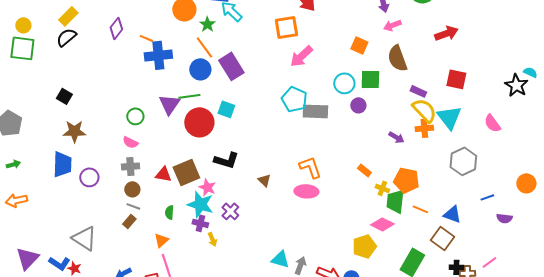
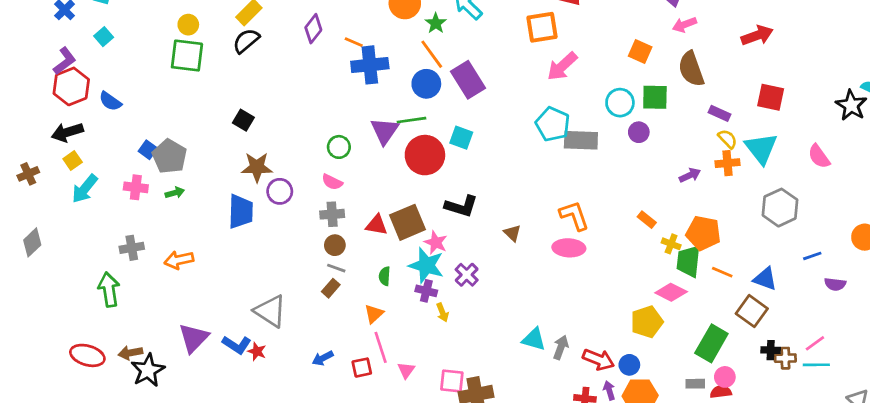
yellow semicircle: (424, 110) -> (728, 139), size x0.6
purple arrow: (396, 137) -> (690, 175), turned -56
green arrow: (13, 164) -> (175, 193), moved
purple circle: (89, 177) -> (280, 191), moved

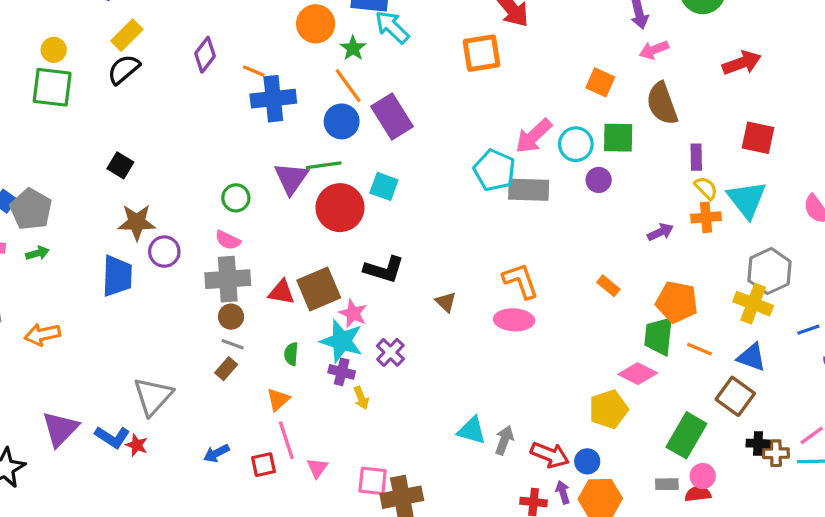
pink arrow: (562, 66) -> (534, 136), moved
purple rectangle: (719, 113) -> (696, 157), turned 65
gray cross: (332, 214) -> (228, 279), size x1.5
yellow cross: (671, 244) -> (753, 304), moved, size x1.6
gray triangle: (270, 311) -> (153, 396), turned 39

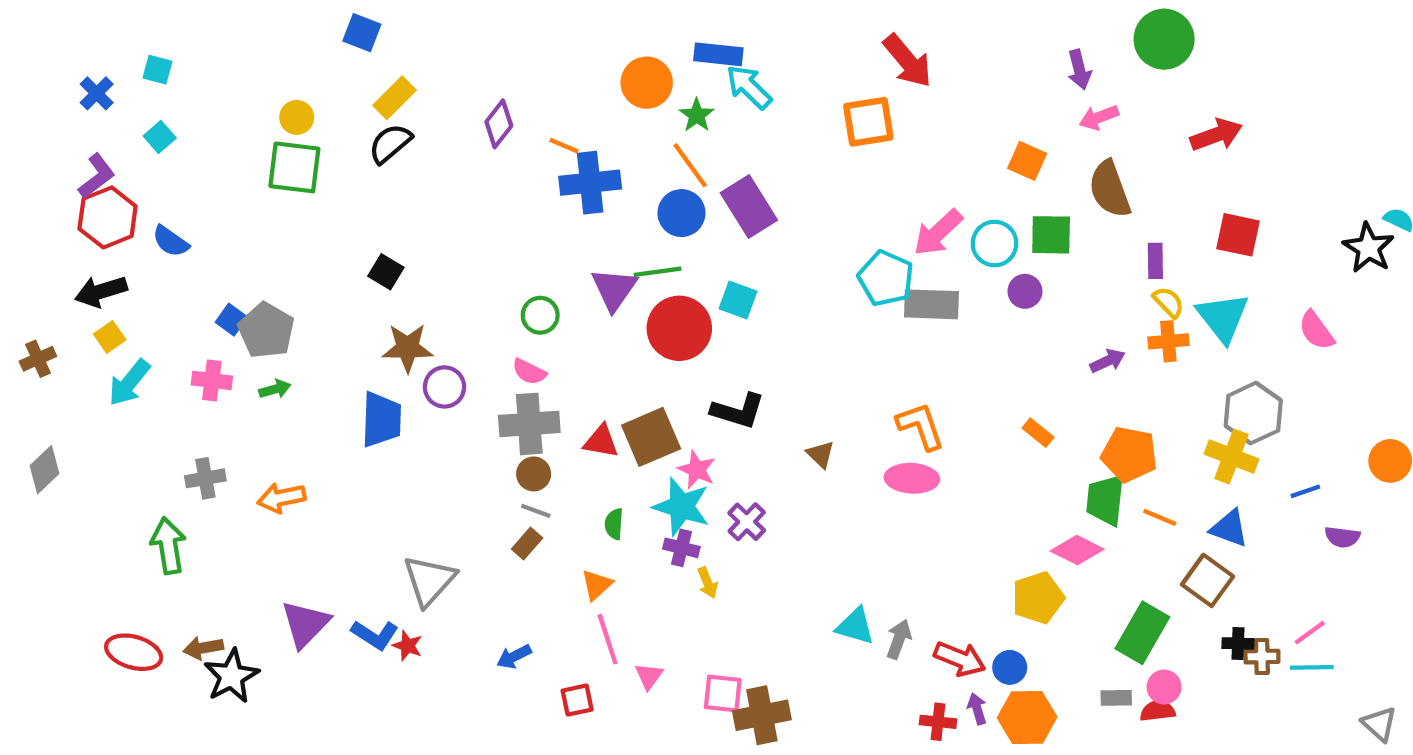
red square: (264, 465) -> (577, 700), moved

